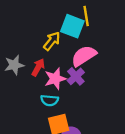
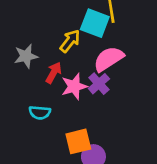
gray star: (14, 65) -> (26, 56), moved
cyan semicircle: (50, 100) -> (40, 113), moved

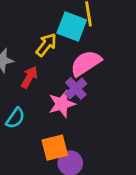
pink star: (74, 86) -> (62, 104), moved
cyan semicircle: (40, 113) -> (15, 118), turned -60

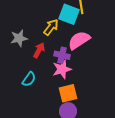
purple cross: (76, 88) -> (62, 55), moved, turned -35
orange square: (55, 148) -> (68, 93), moved

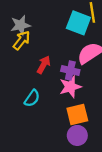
yellow arrow: (51, 27) -> (22, 40), moved
gray star: (19, 38) -> (20, 25), moved

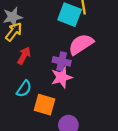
red arrow: (44, 65) -> (24, 56), moved
orange square: (77, 115) -> (44, 105), moved, turned 30

